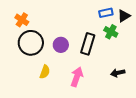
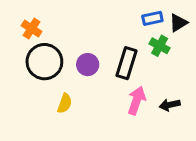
pink arrow: (77, 77) -> (137, 100), moved

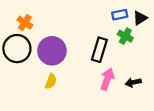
black circle: (44, 62) -> (17, 49), moved
purple circle: (88, 65) -> (52, 51), moved, size x1.6

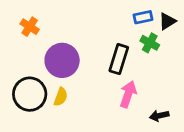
black circle: (17, 49) -> (30, 94), moved
black arrow: (133, 82) -> (159, 116), moved

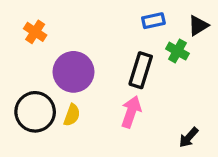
blue rectangle: (143, 17) -> (153, 21), moved
pink arrow: (128, 94) -> (131, 112), moved
black arrow: (159, 116) -> (189, 137), turned -36

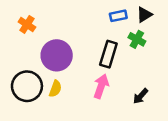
black triangle: (198, 25) -> (144, 15), moved
black arrow: (189, 137) -> (141, 96), moved

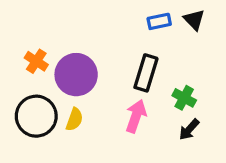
black triangle: (144, 15) -> (194, 20), turned -42
orange cross: (27, 24) -> (36, 61), moved
green cross: (137, 39) -> (184, 98), moved

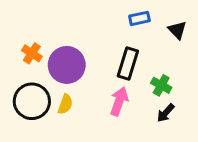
black triangle: (194, 20) -> (177, 30), moved

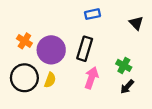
blue rectangle: (139, 18) -> (93, 14), moved
black rectangle: (128, 64) -> (85, 49), moved

